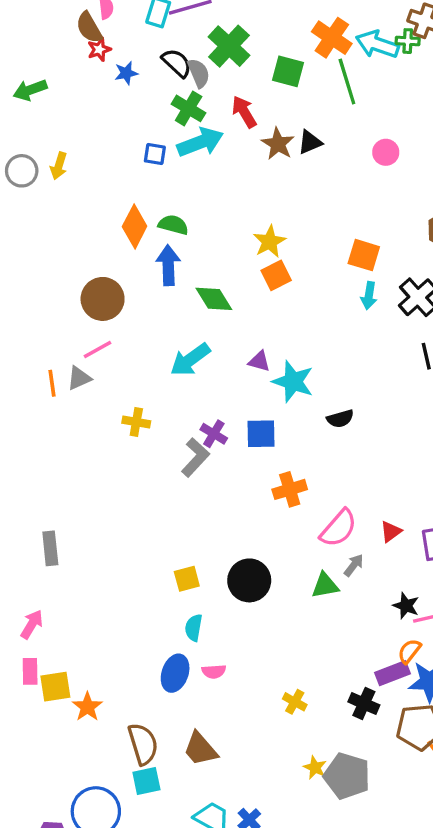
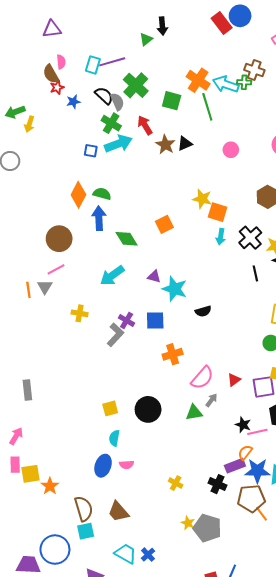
yellow arrow: (59, 166) -> (29, 124), moved
yellow star: (269, 242) -> (202, 199), moved, turned -30
gray triangle: (79, 378) -> (45, 287), turned -35

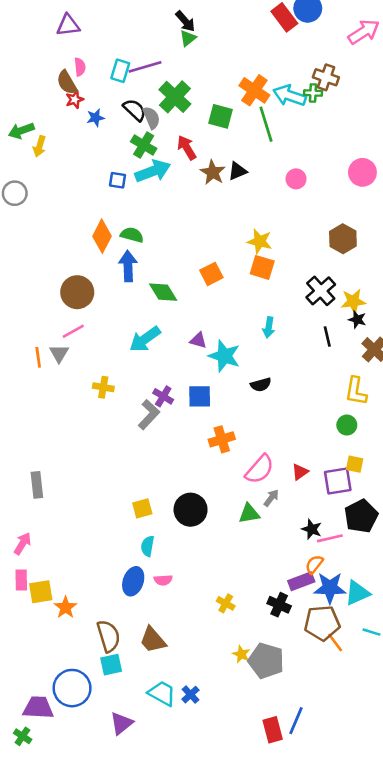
black arrow: (162, 26) -> (185, 21), moved, turned -36
orange square: (218, 212) -> (262, 267), moved
cyan arrow: (221, 237) -> (269, 327), moved

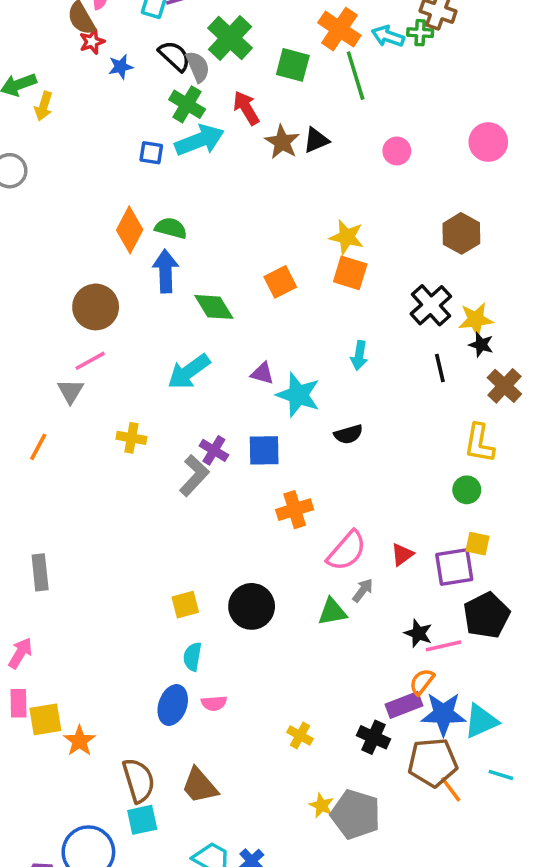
cyan arrow: (290, 96) -> (388, 36), size x0.7
orange line: (38, 357) -> (38, 447), moved, turned 36

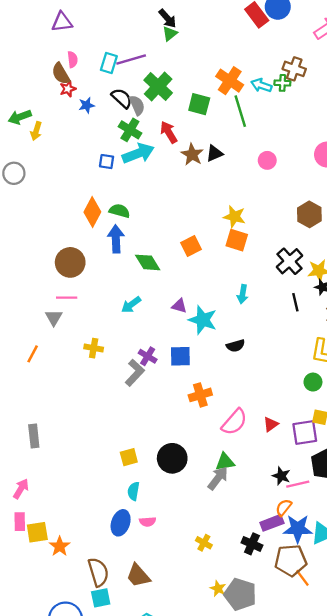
pink line: (90, 361) -> (67, 298), turned 30
cyan arrow: (189, 372) -> (131, 305), size x0.7
gray arrow: (363, 590) -> (218, 478), moved, size x1.5

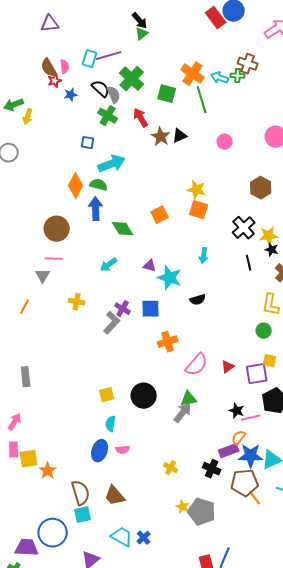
pink semicircle: (73, 60) -> (65, 67), moved
cyan arrow: (138, 153) -> (112, 164), moved

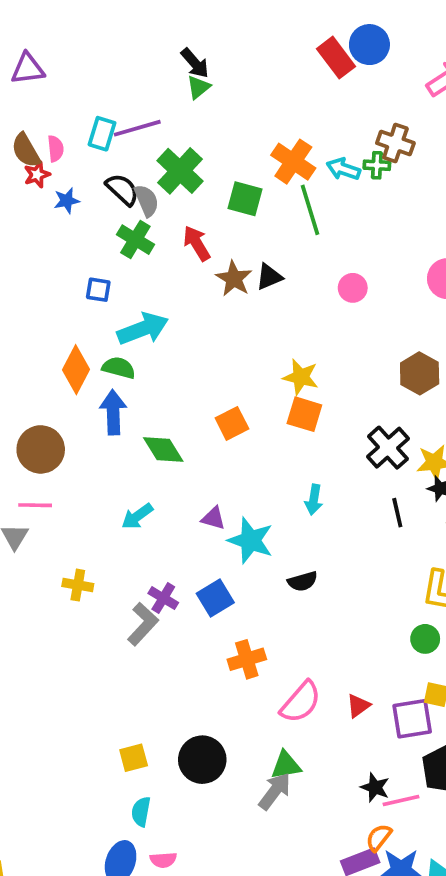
blue square: (151, 309) -> (215, 598), turned -30

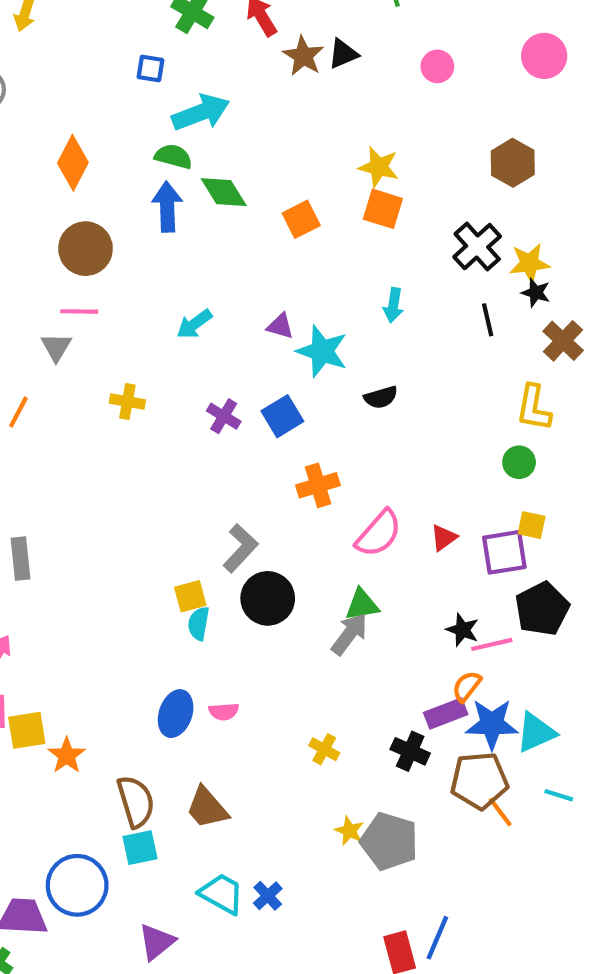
orange diamond: (76, 370) -> (73, 163), moved
green diamond: (163, 449) -> (224, 192), moved
gray L-shape: (143, 624) -> (240, 548), moved
cyan semicircle: (141, 812) -> (199, 624), moved

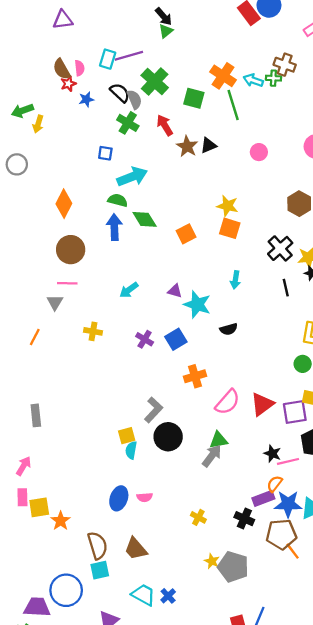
red triangle: (444, 538) -> (262, 404), size x1.6

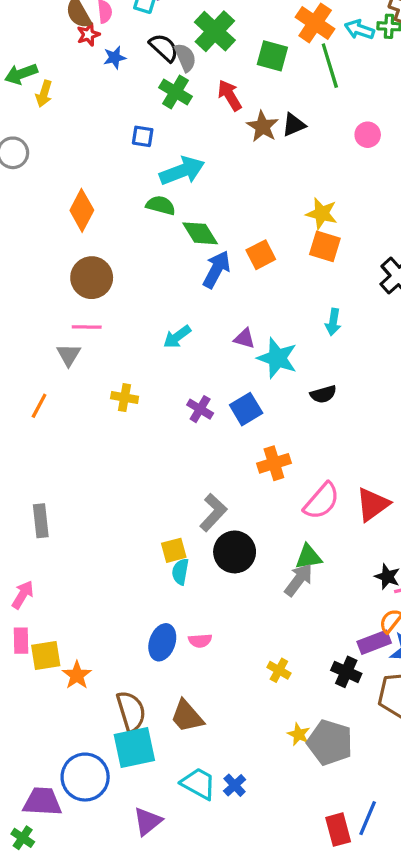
blue arrow: (114, 227) -> (216, 269), moved, turned 30
cyan square: (100, 570) -> (134, 747), size x1.5

